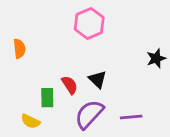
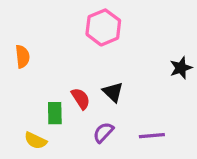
purple semicircle: (89, 114) -> (103, 132), size x0.6

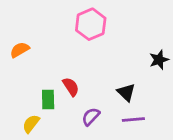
orange semicircle: (23, 57) -> (20, 50), turned -114
black triangle: (113, 92) -> (126, 92), moved
yellow semicircle: (35, 141) -> (31, 124), turned 102

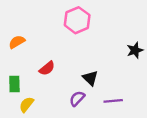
red semicircle: (71, 87) -> (47, 68), moved, turned 84
black triangle: (126, 92) -> (90, 78), moved
green rectangle: (48, 100) -> (14, 84), moved

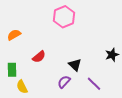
black star: (135, 50) -> (112, 55), moved
purple line: (113, 101) -> (94, 84), turned 49
yellow semicircle: (26, 105) -> (22, 87), turned -64

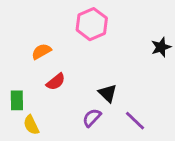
orange semicircle: (14, 35) -> (41, 51), moved
black star: (112, 55) -> (161, 47), moved

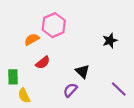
pink hexagon: (92, 24) -> (54, 25), moved
black star: (161, 47) -> (110, 41), moved
purple line: (135, 121) -> (119, 89), moved

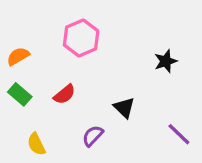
orange semicircle: (32, 39) -> (18, 56), moved
green rectangle: (13, 77) -> (20, 94), moved, turned -48
purple semicircle: (70, 90) -> (93, 136), moved

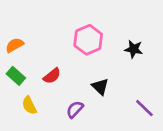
pink hexagon: (81, 38) -> (88, 40), moved
black star: (166, 61) -> (134, 49), turned 30
yellow semicircle: (36, 144) -> (29, 105), moved

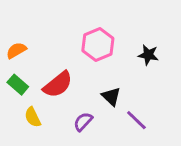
red semicircle: (52, 76) -> (58, 85), size x1.5
purple line: (144, 108) -> (136, 120), moved

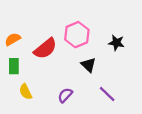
green rectangle: (18, 85) -> (14, 66), turned 49
red semicircle: (58, 85) -> (45, 49), moved
black triangle: (111, 96) -> (88, 65), moved

